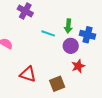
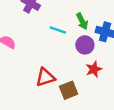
green arrow: (68, 26) -> (82, 21), turned -32
red triangle: (28, 74) -> (45, 77), moved, turned -36

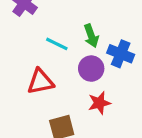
red triangle: (45, 77) -> (40, 82), moved

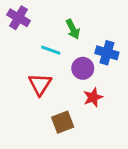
green arrow: (91, 36) -> (73, 29), moved
red triangle: (40, 82) -> (40, 84), turned -40

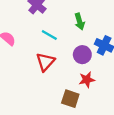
cyan line: (51, 50) -> (49, 35), moved
brown square: (63, 122) -> (70, 99), moved, turned 30

